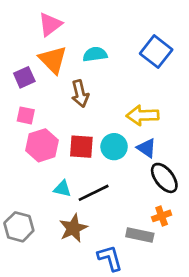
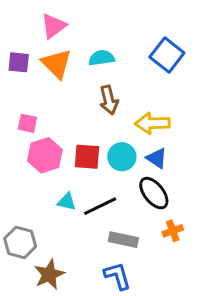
purple square: (24, 77) -> (19, 62), moved, turned 30
brown arrow: (80, 94) -> (109, 100), moved
black ellipse: (164, 178) -> (154, 193), moved
brown star: (73, 228) -> (49, 274), moved
gray rectangle: (140, 235) -> (123, 240), moved

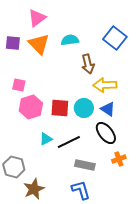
brown arrow: (109, 100) -> (88, 64), moved
cyan triangle: (67, 202) -> (46, 139), turned -40

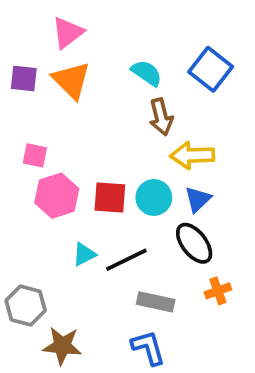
cyan semicircle: (70, 40) -> (146, 73), moved, turned 42
blue triangle: (108, 109) -> (198, 199), turned 42
brown star: (34, 189) -> (62, 346), turned 30

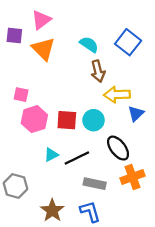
purple square: (24, 78) -> (14, 36), moved
blue triangle: (198, 199) -> (136, 114), moved
orange cross: (218, 291) -> (133, 177), size x1.5
brown star: (62, 346) -> (52, 210), moved, turned 30

